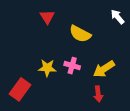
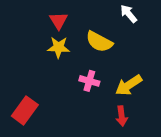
white arrow: (117, 17) -> (129, 14), moved
yellow star: (47, 68) -> (58, 47), moved

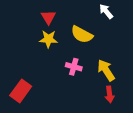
yellow arrow: (129, 85) -> (106, 70), turned 90
red arrow: (122, 116) -> (110, 94), moved

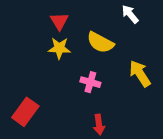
yellow arrow: (106, 70) -> (140, 74), moved
red arrow: (110, 94) -> (99, 125), moved

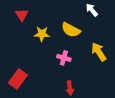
red triangle: (59, 21) -> (22, 15), moved

